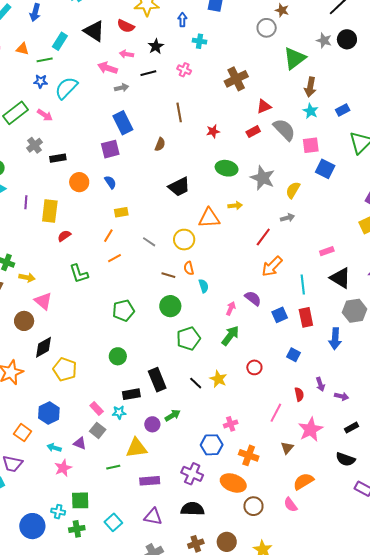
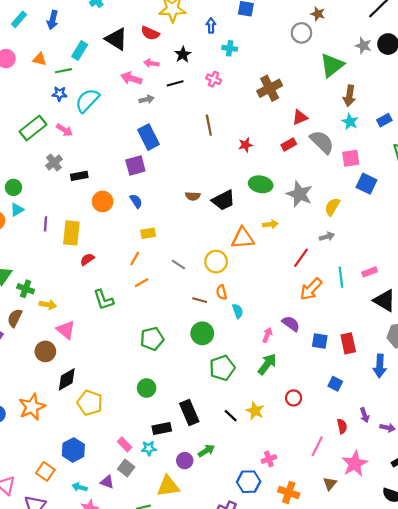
brown semicircle: (160, 144) -> (193, 196), moved, turned 72
black trapezoid: (179, 187) -> (223, 200), moved
cyan line: (303, 285) -> (341, 277), moved
blue square: (280, 315) -> (320, 341), turned 35

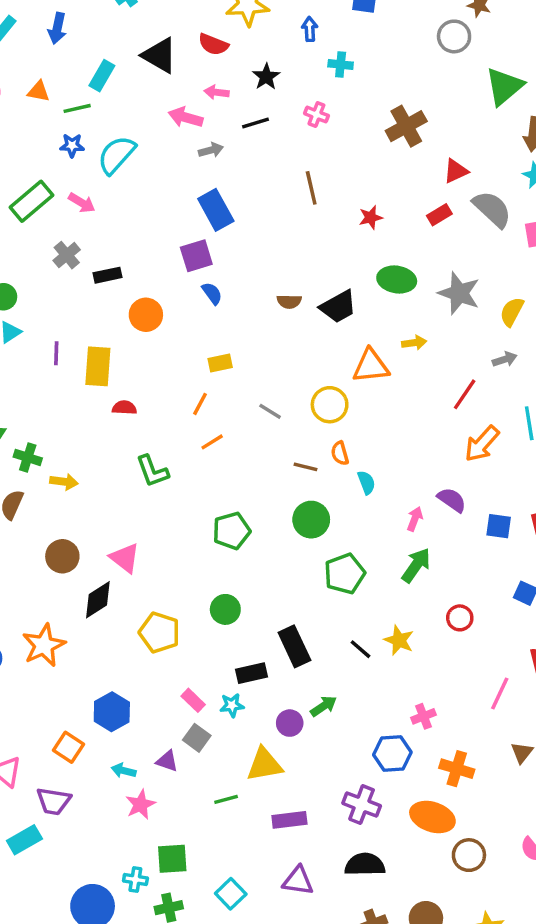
blue semicircle: (136, 201) -> (212, 293), moved
red semicircle: (87, 259) -> (124, 408), turned 40
pink triangle: (66, 330) -> (125, 558), moved
yellow pentagon: (90, 403) -> (159, 632), moved

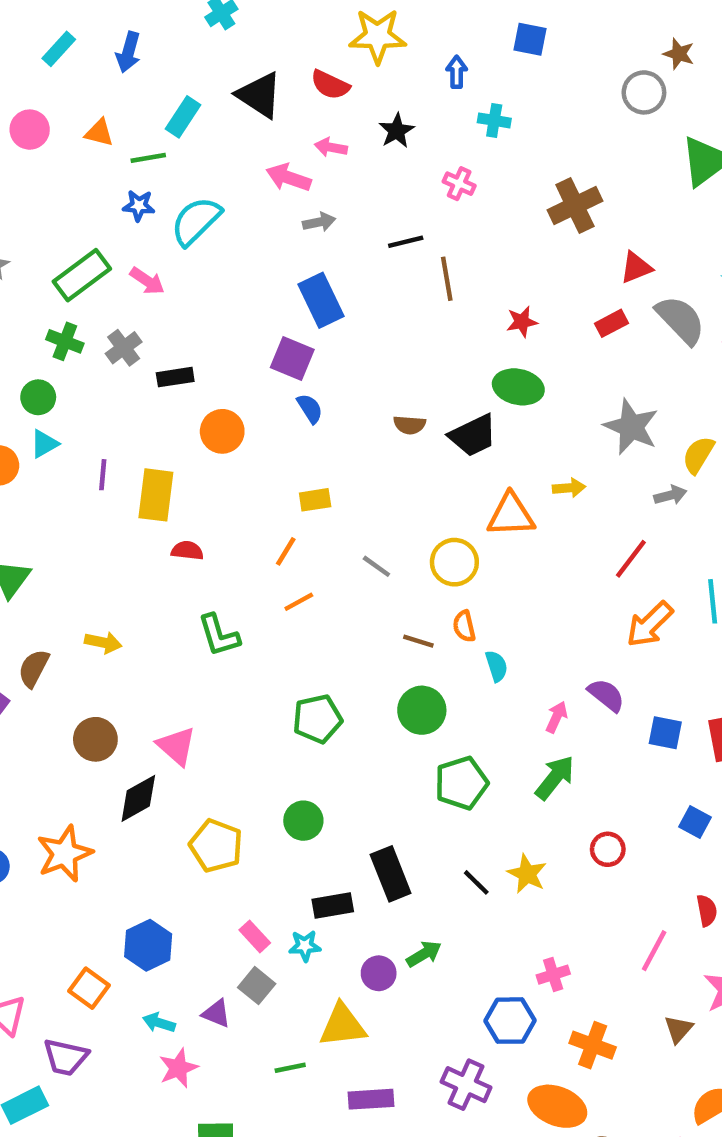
black line: (255, 123) -> (406, 242), moved
purple square: (196, 256) -> (292, 358), turned 36
green ellipse: (397, 279) -> (518, 387), moved
gray arrow: (505, 359) -> (670, 495), moved
green cross: (28, 457) -> (65, 341), moved

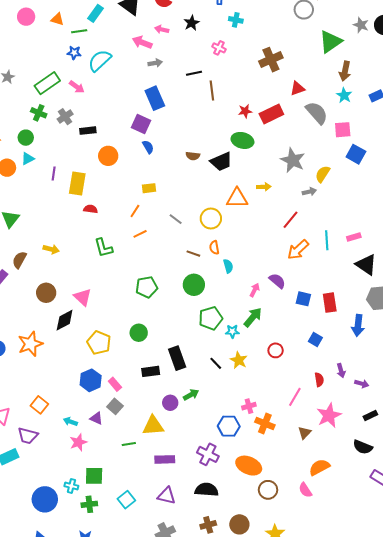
red rectangle: (611, 323) -> (271, 114), moved, size x1.6
blue hexagon: (148, 945) -> (91, 380), moved
cyan star: (305, 946) -> (232, 331), moved
orange cross: (593, 1045) -> (265, 423), moved

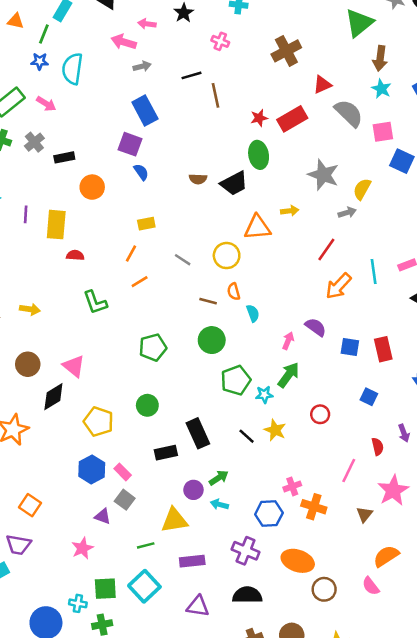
green line: (79, 31) -> (44, 34), turned -56
cyan semicircle: (100, 61) -> (72, 69), turned -35
green ellipse: (242, 140) -> (259, 155), turned 70
cyan arrow: (70, 422) -> (219, 504), moved
cyan square: (126, 500) -> (144, 586), moved, size x1.4

